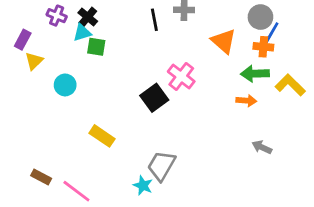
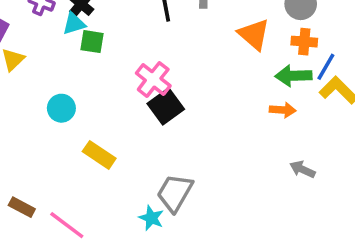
blue line: (272, 33) -> (326, 67), moved
pink cross: (181, 76) -> (153, 79), moved
cyan circle: (65, 85) -> (61, 108), moved

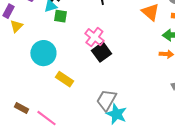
cyan circle: (61, 108) -> (43, 53), size x1.6
cyan star: (151, 218) -> (116, 114), moved, size x1.5

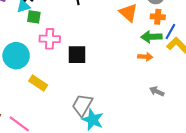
pink cross: (94, 37) -> (50, 39), moved, turned -36
black square: (101, 52) -> (77, 55), turned 36

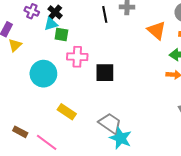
yellow rectangle: (38, 83) -> (67, 112), moved
gray trapezoid: (82, 105) -> (110, 123), turned 95

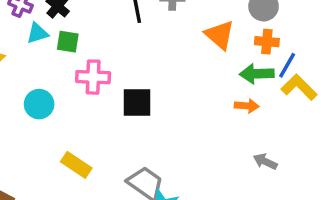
cyan triangle: (51, 24) -> (37, 33), moved
cyan circle: (43, 74) -> (39, 104), size x0.7

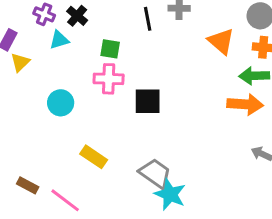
green square: (68, 42) -> (110, 49), moved
orange arrow: (247, 106) -> (245, 104), size x1.6

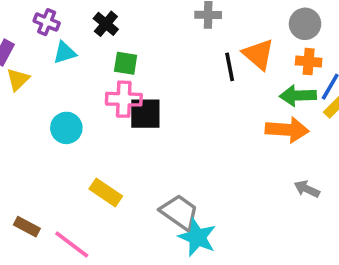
black cross: (77, 16) -> (106, 24), moved
black line: (148, 19) -> (230, 67), moved
black square: (148, 101) -> (145, 114), moved

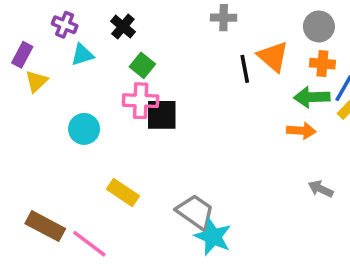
green square: (126, 63) -> (142, 65), turned 30
orange arrow: (287, 130) -> (301, 131), size x0.7
brown rectangle: (27, 227) -> (45, 226), size x1.5

